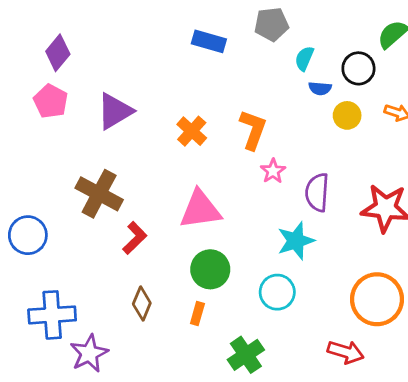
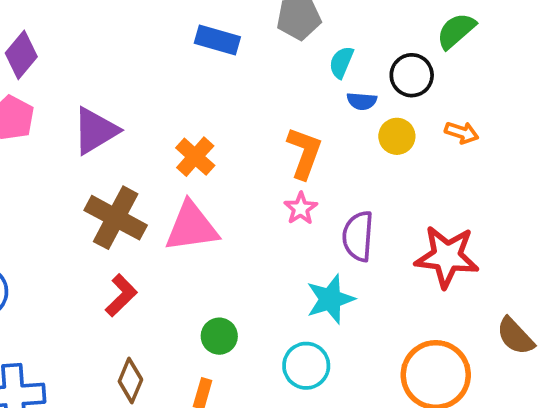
orange L-shape: (253, 130) -> (304, 153), moved
brown cross: (99, 194) -> (116, 218), moved
pink triangle: (200, 209) -> (191, 227), moved
green circle: (210, 269) -> (219, 336), size x0.7

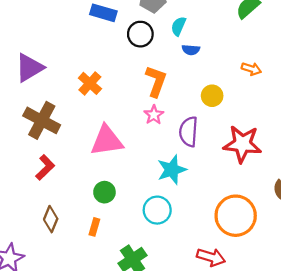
black circle: (412, 75) -> (140, 34), moved
yellow circle: (397, 136) -> (212, 96), moved
pink triangle: (191, 227) -> (107, 141), moved

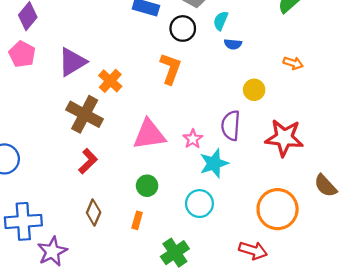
orange L-shape: (156, 81) -> (170, 69), moved
orange cross: (90, 83) -> (110, 81), moved
pink star: (154, 115) -> (193, 139), moved

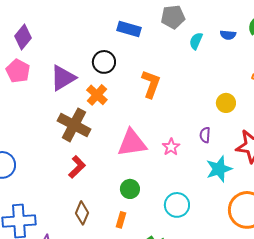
black circle: (183, 28) -> (104, 62), moved
blue semicircle: (233, 44) -> (228, 35), moved
purple semicircle: (231, 126) -> (205, 135), size x0.6
cyan star: (214, 163) -> (219, 169), moved

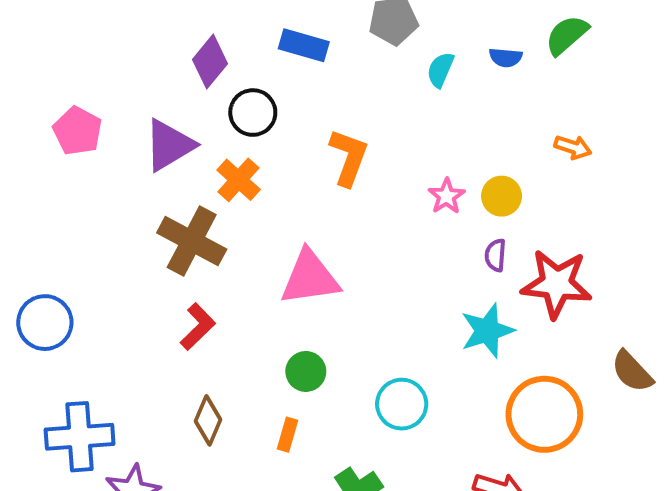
purple diamond: (23, 37) -> (210, 62), moved
purple semicircle: (205, 135) -> (495, 255), moved
pink star: (171, 147) -> (447, 196), moved

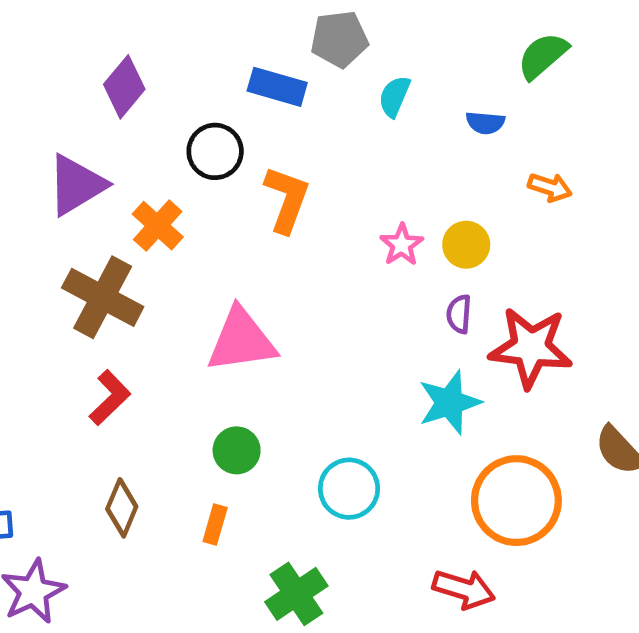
blue rectangle: (304, 45) -> (277, 87), moved
blue semicircle: (506, 57) -> (485, 123), moved
black circle: (253, 113) -> (215, 151), moved

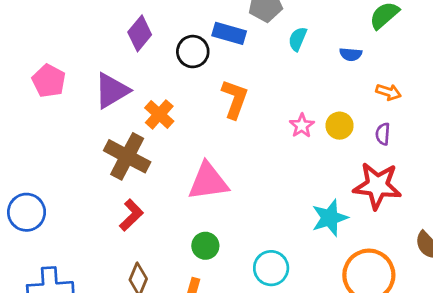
black circle: (215, 151) -> (193, 52), moved
purple semicircle: (459, 314) -> (383, 134), moved

